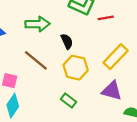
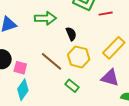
brown line: (36, 60) -> (51, 61), moved

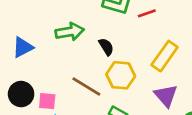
purple triangle: (110, 78) -> (166, 96), turned 42

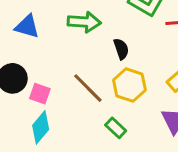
blue triangle: (23, 47) -> (27, 26), turned 30

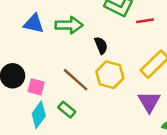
blue triangle: (27, 26) -> (34, 24), moved
green rectangle: (116, 128) -> (67, 110), moved

